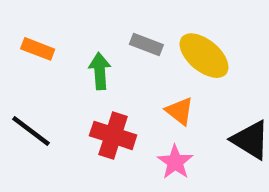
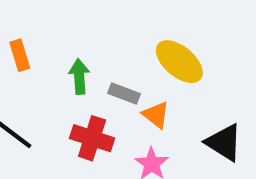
gray rectangle: (146, 45) -> (124, 94), moved
orange rectangle: (38, 49) -> (20, 55), turned 52

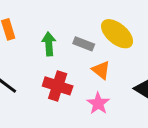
gray rectangle: (124, 94) -> (84, 44), moved

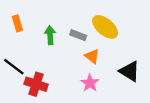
red cross: (58, 86) -> (36, 84), moved

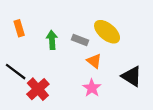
red cross: (36, 84) -> (38, 89), turned 30

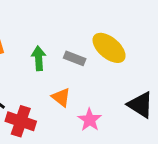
orange triangle: (94, 61) -> (61, 97), moved
red cross: (38, 89) -> (21, 121), turned -30

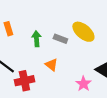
pink star: (90, 120) -> (83, 84), moved
red cross: (21, 121) -> (24, 81), turned -30

